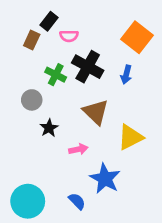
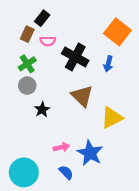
pink semicircle: (69, 36) -> (48, 41), moved
green cross: (56, 75) -> (27, 64), moved, turned 30
pink arrow: (78, 149) -> (62, 147), moved

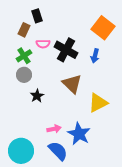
black rectangle: (42, 18) -> (37, 16), turned -56
pink semicircle: (48, 41) -> (43, 44), moved
blue semicircle: (66, 172) -> (58, 151), size x1.5

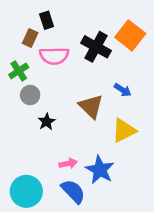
pink semicircle: (43, 44) -> (54, 56), size x1.6
black cross: (66, 50) -> (96, 47), moved
green cross: (24, 56) -> (19, 71), moved
blue arrow: (95, 56) -> (123, 90), moved, turned -72

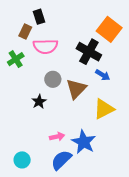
black cross: (96, 47) -> (89, 52), moved
gray circle: (30, 95) -> (53, 79), moved
brown triangle: (91, 106) -> (76, 89), turned 30
cyan circle: (26, 191) -> (22, 160), size x0.6
blue semicircle: (73, 191) -> (61, 160), turned -90

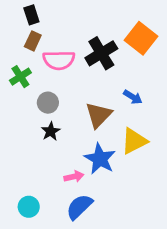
black rectangle: (39, 17) -> (31, 15), moved
black cross: (89, 52) -> (101, 53), moved, turned 30
gray circle: (53, 79) -> (48, 103), moved
blue star: (84, 142) -> (100, 159), moved

